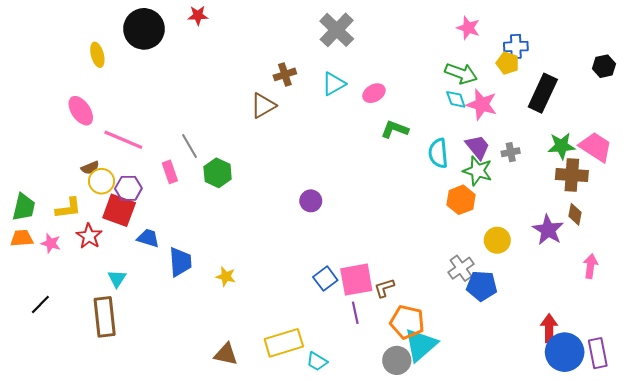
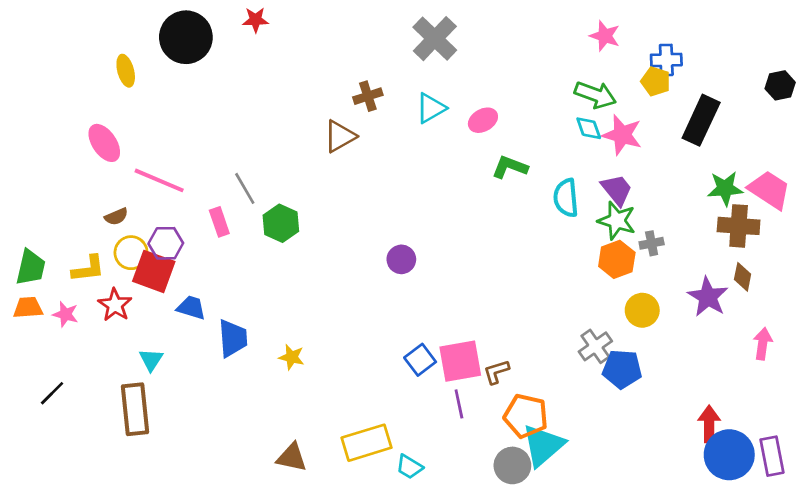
gray cross: (511, 152) -> (652, 243), moved
yellow circle: (102, 181) -> (131, 253), moved
orange hexagon: (461, 200) -> (617, 259), moved

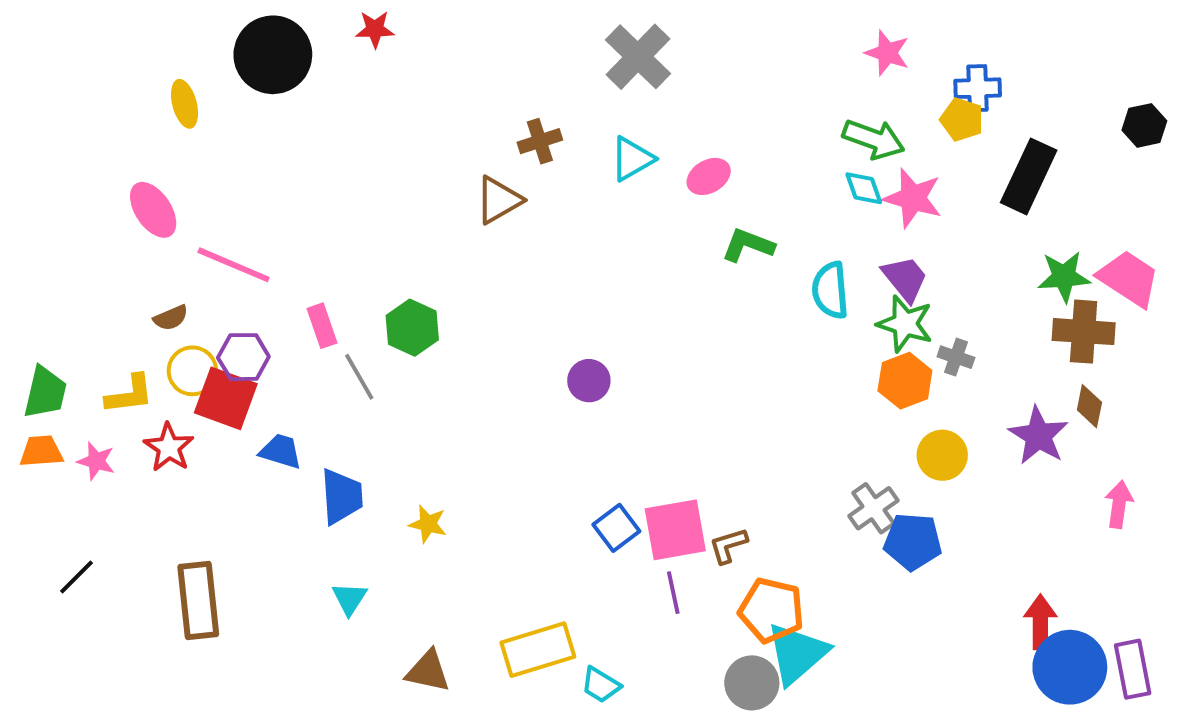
gray line: (245, 188) -> (359, 377), moved
gray cross: (652, 243) -> (956, 357), turned 30
cyan triangle: (151, 360) -> (349, 599), moved

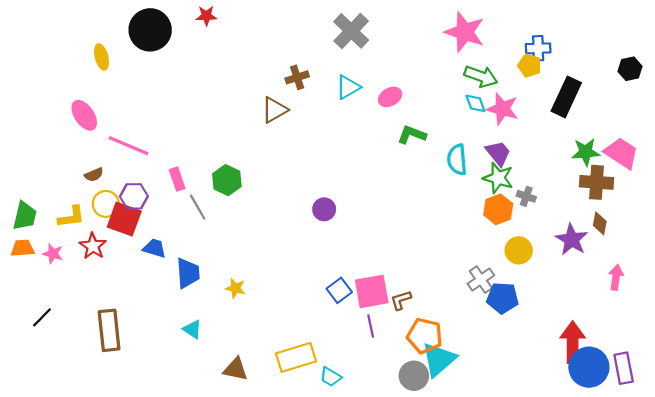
pink star: (887, 53) -> (465, 32), moved, size x1.6
cyan triangle: (349, 599) -> (192, 329), turned -30
red arrow: (1040, 622) -> (573, 342), size x1.4

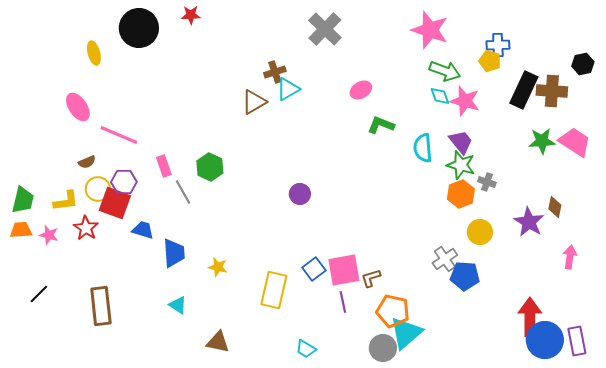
cyan triangle: (348, 87) -> (288, 89), moved
brown cross: (597, 182) -> (552, 91), moved
yellow rectangle: (296, 357) -> (274, 290), moved, turned -60

